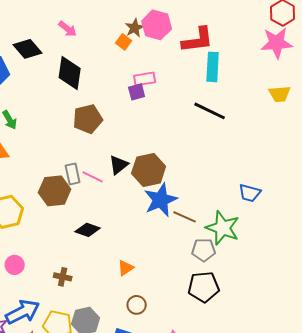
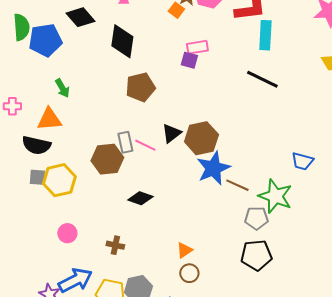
purple square: (137, 92) -> (189, 60), turned 30
orange triangle: (126, 268) -> (184, 250), moved

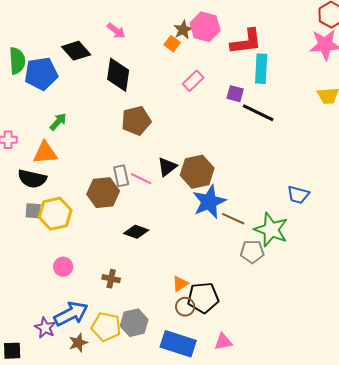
pink rectangle: (197, 47) -> (193, 81), turned -35
purple square: (189, 60) -> (235, 94), moved
green arrow: (62, 88) -> (58, 122), turned -108
black pentagon: (256, 255) -> (203, 298), moved

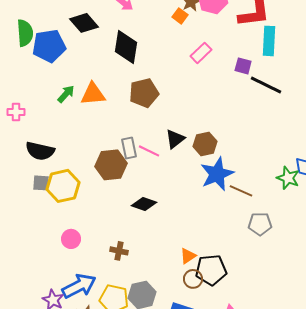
orange triangle: (45, 153) -> (93, 94), moved
brown hexagon: (197, 172) -> (205, 144), size x0.7
green star: (271, 230) -> (288, 178), moved, size x0.7

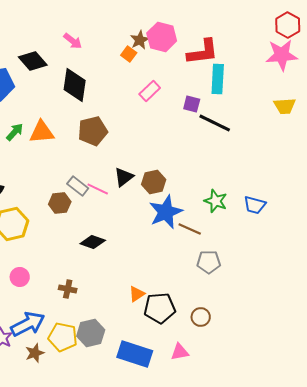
gray rectangle: (129, 148) -> (78, 186), turned -40
brown hexagon: (111, 165) -> (60, 203), size x0.7
green star: (288, 178) -> (216, 201), moved
brown circle: (193, 279) -> (201, 317), moved

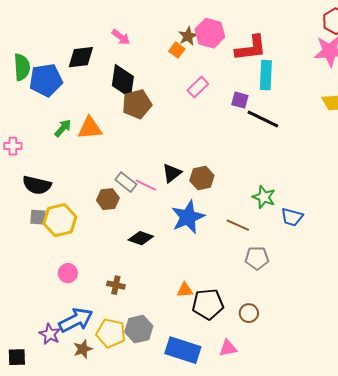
black diamond: (33, 61) -> (81, 57), turned -56
brown pentagon: (93, 131) -> (137, 104), moved
blue trapezoid: (255, 205) -> (292, 217), moved
blue star: (166, 212) -> (188, 217), moved
orange triangle: (137, 294) -> (185, 290), turned 30

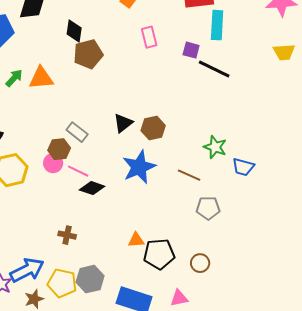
black diamond: (123, 81) -> (74, 31), size x0.7
pink rectangle: (198, 87) -> (149, 37), turned -60
pink line: (146, 185) -> (78, 171), moved
pink circle: (68, 273) -> (53, 163), moved

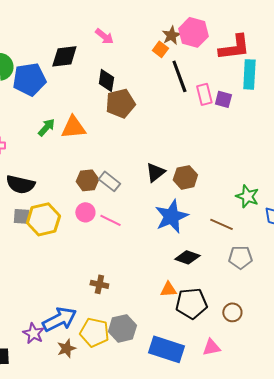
pink rectangle: (149, 37) -> (204, 94), moved
black line: (214, 69) -> (179, 76), moved, turned 44
brown hexagon: (59, 149) -> (87, 180), moved
black diamond: (92, 188) -> (187, 257), moved

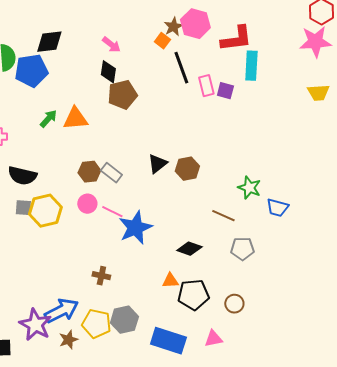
pink arrow: (104, 36) -> (111, 45), moved
black diamond: (64, 56) -> (49, 42), moved
blue star: (171, 216) -> (135, 228), moved
purple star: (33, 333) -> (35, 325), size x1.5

